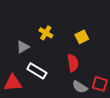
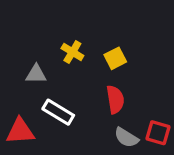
yellow square: (82, 37) -> (115, 58), moved
gray triangle: (23, 47) -> (36, 74), turned 32

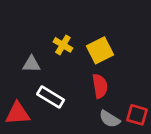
yellow square: (115, 58) -> (100, 50), size x1.4

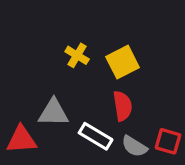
gray triangle: (31, 64) -> (53, 113), moved, size x1.4
white rectangle: (51, 97) -> (96, 136), moved

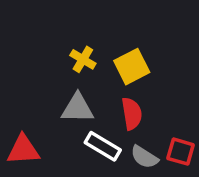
gray triangle: (53, 113) -> (77, 108), moved

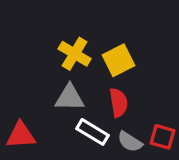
yellow cross: (83, 59) -> (75, 54), size x1.4

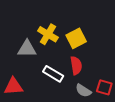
gray triangle: (70, 98) -> (27, 49), moved
white rectangle: (92, 132) -> (53, 74), moved

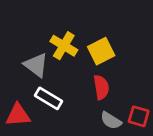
gray triangle: (27, 49) -> (36, 65), turned 36
white rectangle: (53, 74) -> (49, 98), moved

